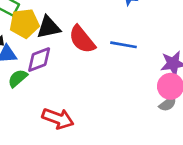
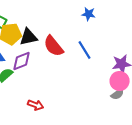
blue line: (124, 45) -> (85, 50), turned 48
red arrow: (58, 118) -> (36, 105), size x0.7

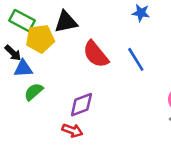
black triangle: (29, 37) -> (66, 22), moved
purple diamond: (22, 61) -> (81, 105), moved

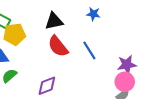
black triangle: (66, 22) -> (54, 21), moved

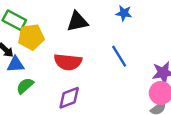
red semicircle: (58, 46) -> (68, 62), moved, turned -45

